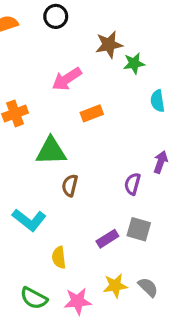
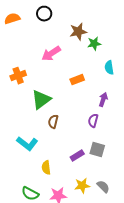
orange rectangle: (92, 113) -> (77, 80), moved
green triangle: (51, 151) -> (41, 100), turned -35
purple arrow: (161, 162) -> (103, 100), moved

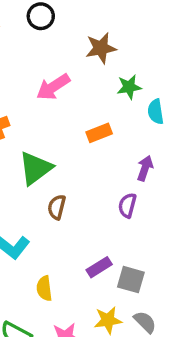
green star: (94, 44) -> (129, 87), moved
gray square: (97, 150) -> (131, 280), moved

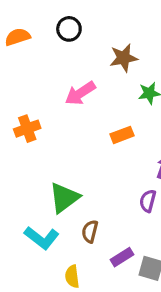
green triangle: (35, 168) -> (64, 198), moved
brown semicircle: (57, 207) -> (90, 231), moved

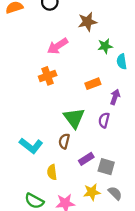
orange cross: (27, 129) -> (48, 76), moved
orange rectangle: (122, 135) -> (93, 84), moved
green triangle: (64, 198) -> (74, 118), moved, turned -30

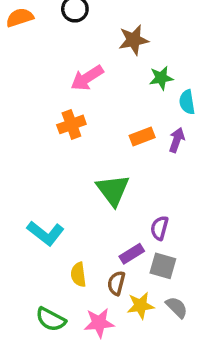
purple arrow: (115, 97) -> (177, 140), moved
purple semicircle: (104, 120) -> (159, 228), moved
brown semicircle: (64, 141) -> (116, 283), moved

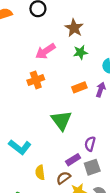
brown star: (134, 40) -> (74, 28), turned -30
green star: (161, 78) -> (80, 52), moved
gray square: (163, 266) -> (92, 167), turned -35
brown semicircle: (116, 283) -> (63, 178), turned 40

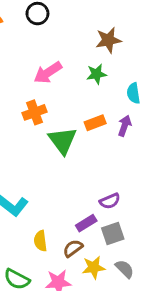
brown star: (74, 28) -> (108, 40), moved, turned 30
green triangle: (61, 120) -> (63, 140), moved
purple semicircle: (90, 144) -> (110, 201), turned -128

